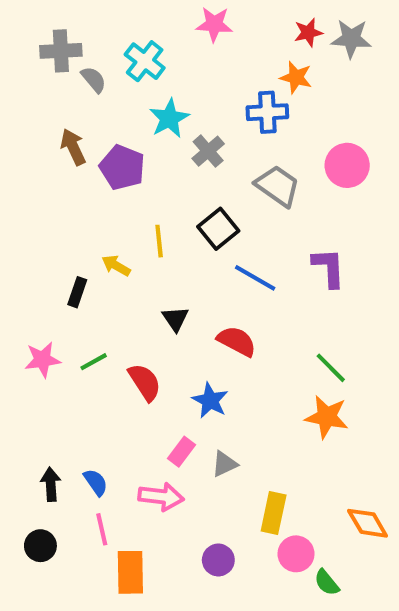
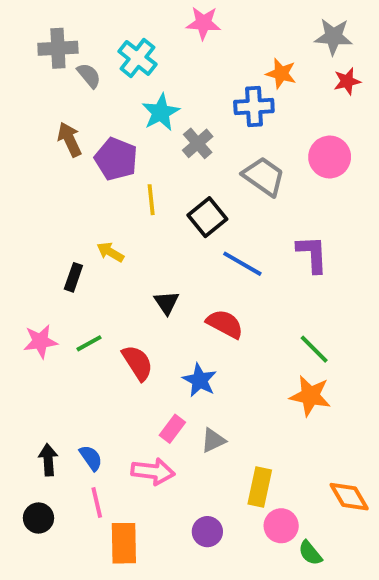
red star: (308, 32) -> (347, 81), moved
yellow line: (159, 241) -> (151, 200), moved

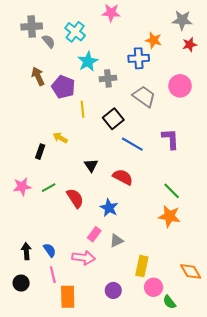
gray cross: (198, 143) -> (108, 78), turned 35

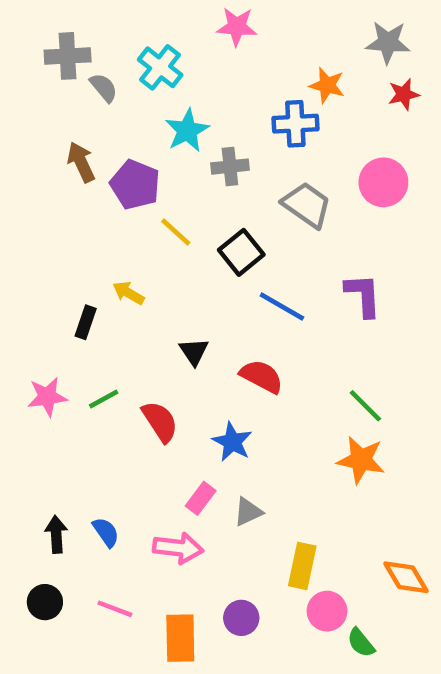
yellow line: (83, 109) -> (176, 232), turned -42
pink line: (53, 275) -> (115, 609), moved, turned -56
orange rectangle: (68, 297) -> (180, 638), moved

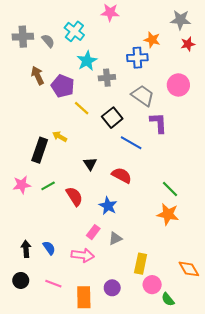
gray cross: (68, 56) -> (23, 37), moved
purple L-shape: (363, 295) -> (158, 123), moved
black rectangle: (86, 322) -> (40, 150), size x1.6

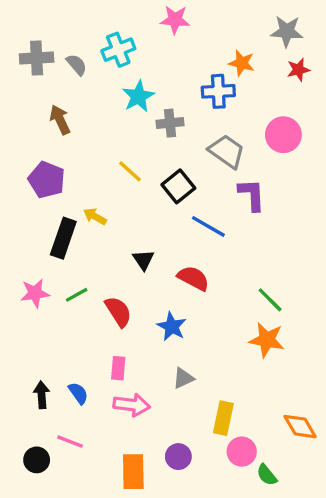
cyan cross: (74, 31) -> (118, 50), turned 30
purple pentagon: (63, 86) -> (47, 180), moved
pink rectangle: (93, 232) -> (118, 368), moved, turned -32
black circle: (21, 280) -> (37, 460), moved
pink line: (53, 284) -> (70, 442), moved

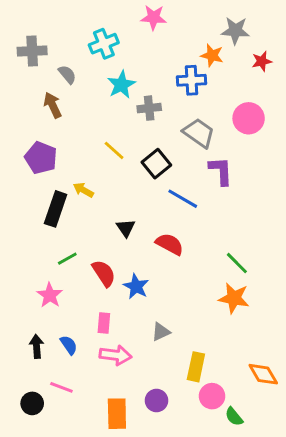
gray star: (287, 31) -> (235, 31), moved
gray semicircle: (77, 65) -> (67, 74), moved
pink star: (35, 293) -> (50, 295), moved, turned -30
blue star: (172, 326) -> (136, 286), moved

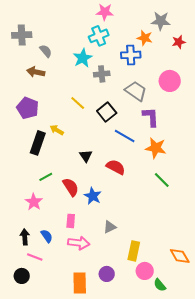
cyan cross: (104, 44) -> (99, 36), moved
brown arrow: (53, 105) -> (36, 72), turned -54
orange star: (234, 298) -> (156, 148), moved
pink line: (61, 387) -> (35, 257), moved

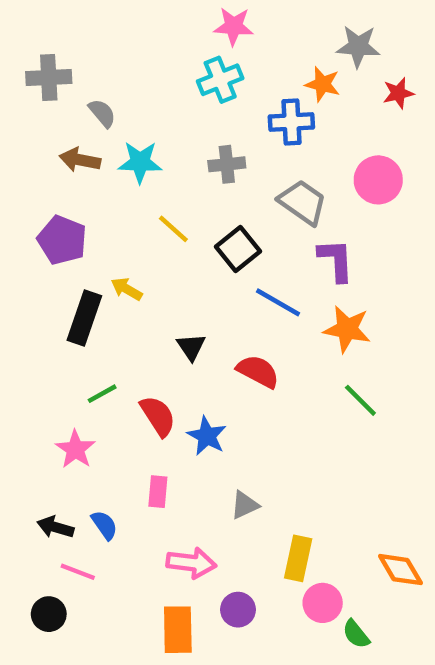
cyan star: (83, 58) -> (140, 162), moved, turned 30
black arrow: (25, 237) -> (55, 527), turned -70
pink arrow: (79, 243) -> (191, 563), moved

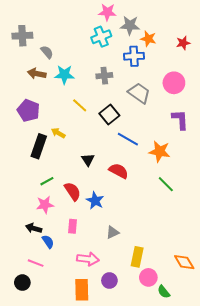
gray star: (358, 46) -> (130, 25), moved
purple L-shape: (336, 260) -> (180, 120), moved
pink star: (75, 449) -> (45, 205), moved, turned 30
black arrow: (55, 527) -> (34, 228), moved

